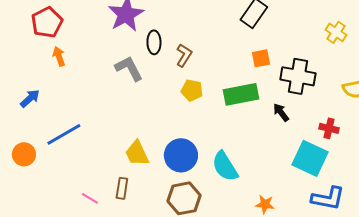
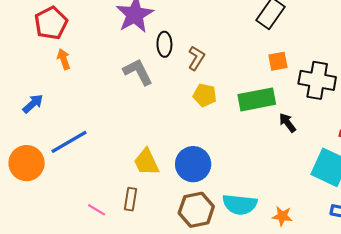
black arrow: (281, 112) -> (288, 123), moved
orange circle: (24, 154) -> (27, 163), size x1.4
cyan semicircle: (225, 166) -> (240, 204), moved, turned -52

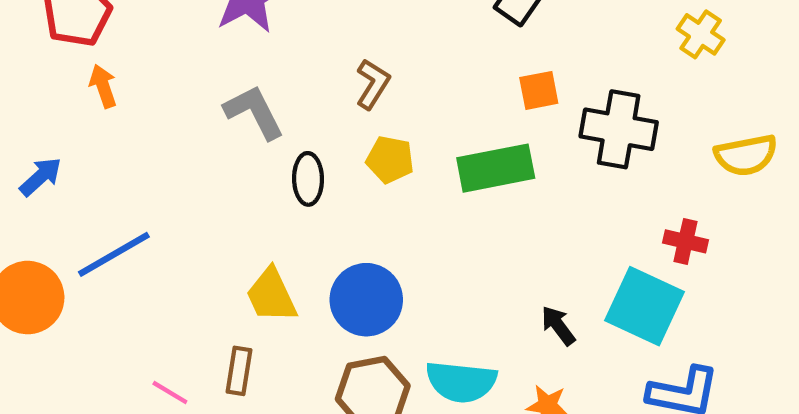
black ellipse: (164, 44) -> (308, 179), moved
black arrow: (288, 123) -> (558, 326), moved

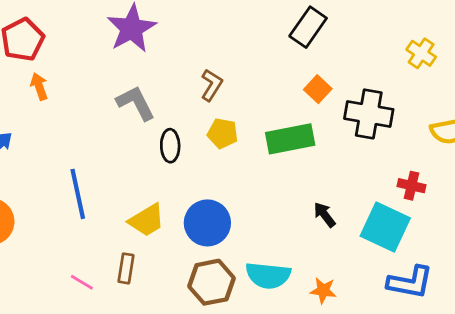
orange square: (539, 90) -> (318, 89), turned -36
blue line: (114, 254) -> (78, 194), moved, turned -72
yellow trapezoid: (271, 295) -> (147, 220), turned -96
black arrow: (558, 326) -> (325, 215), moved

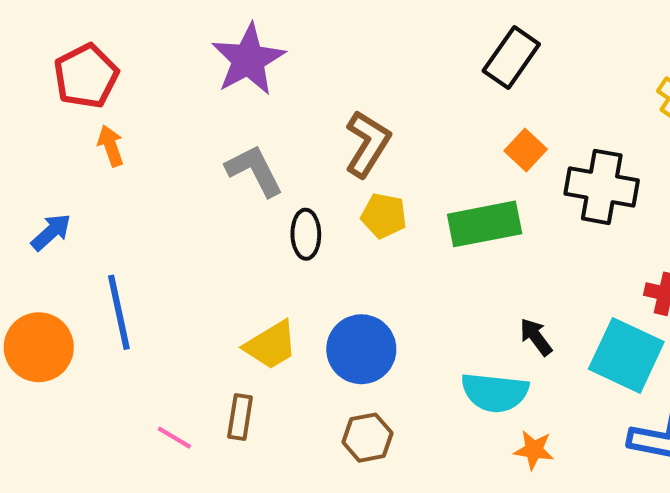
brown L-shape: (212, 85) -> (367, 144), size x1.4
blue line: (78, 194) -> (119, 312), moved
cyan semicircle: (268, 275) -> (495, 392), moved
brown hexagon: (212, 282) -> (367, 438), size x0.7

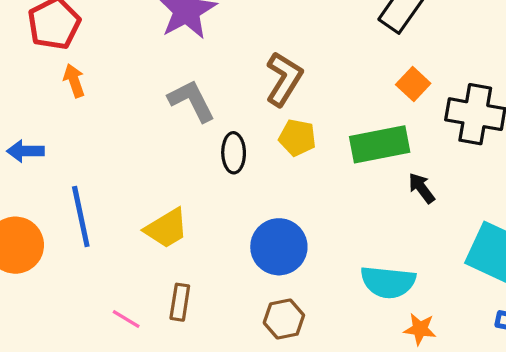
blue arrow: (51, 232) -> (25, 151), turned -138
black arrow: (536, 337) -> (422, 188), moved
yellow trapezoid: (271, 345) -> (166, 228), moved

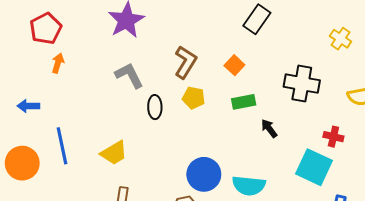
orange arrow: (74, 81) -> (58, 63), turned 36
orange square: (413, 84) -> (234, 65), moved
green rectangle: (380, 144) -> (244, 102), size x0.7
blue circle: (279, 247) -> (204, 174), moved

